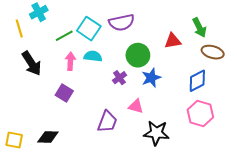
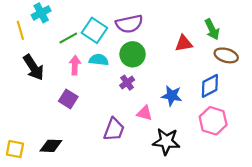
green circle: (138, 55) -> (133, 54), moved
blue star: (151, 78) -> (172, 96), moved, turned 30

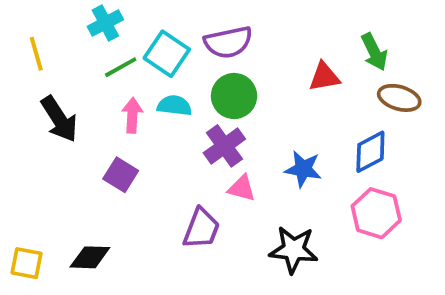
cyan cross: (41, 13) -> (105, 23), moved
purple cross: (127, 83) -> (224, 146), size x1.5
pink triangle: (145, 113) -> (242, 188), moved

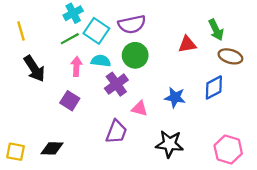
cyan cross: (105, 23) -> (73, 13), moved
purple cross: (224, 146) -> (116, 84), moved
pink hexagon: (376, 213) -> (228, 149), moved

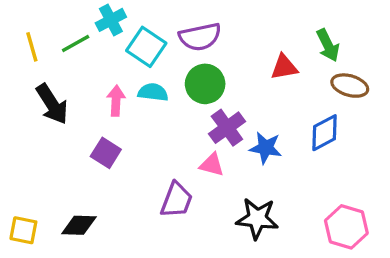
green line: (70, 39) -> (76, 44), moved
purple cross: (116, 84) -> (227, 128), moved

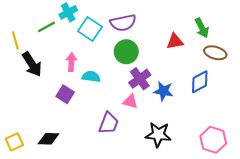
yellow line: (32, 47) -> (15, 40), moved
cyan semicircle: (153, 92) -> (91, 77), moved
yellow square: (23, 230) -> (14, 142), turned -36

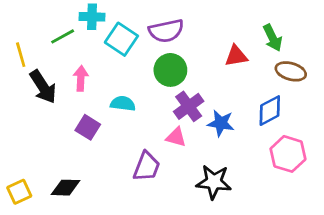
cyan cross: (68, 12) -> (92, 17), turned 30
pink arrow: (71, 62) -> (81, 78), moved
pink hexagon: (213, 140) -> (288, 154), moved

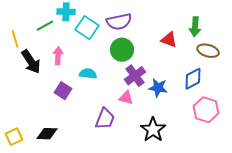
green arrow: (273, 38) -> (195, 27), turned 30
red triangle: (236, 56) -> (169, 40), turned 30
black star: (214, 182) -> (153, 130), turned 30

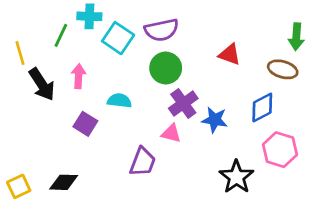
green line: (45, 26) -> (61, 35), turned -36
green arrow: (195, 27) -> (296, 37), moved
black star: (153, 130) -> (236, 177), moved

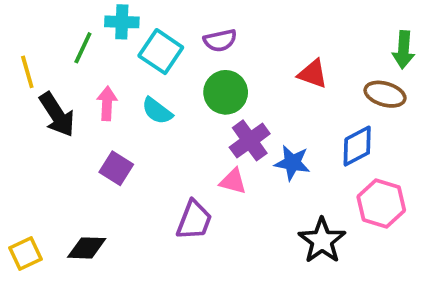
purple semicircle: (162, 30) -> (220, 40), size x0.7
cyan semicircle: (119, 101) -> (157, 111), moved, turned -150

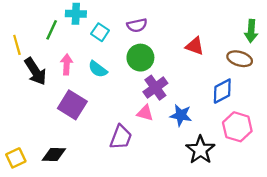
cyan square: (161, 52) -> (100, 32), size x0.7
blue star: (292, 163) -> (181, 115), moved
purple square: (116, 168) -> (72, 105), size x1.4

